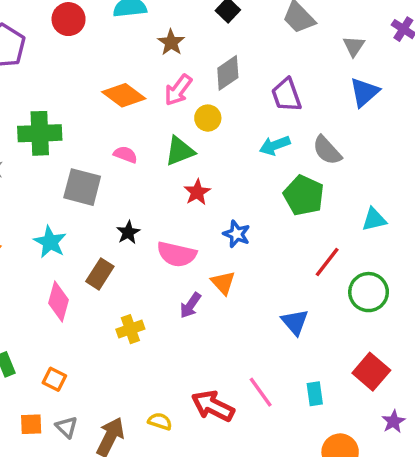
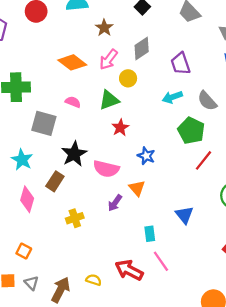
black star: (128, 232) -> (74, 154), size x1.6
red line: (327, 262) -> (204, 160), moved
cyan rectangle: (315, 394) -> (150, 234), moved

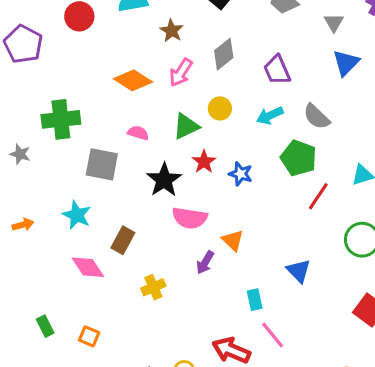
yellow circle: (128, 78) -> (220, 108), moved
black star: (74, 154) -> (164, 180), moved
blue star: (146, 156) -> (241, 174), moved
pink diamond: (27, 199) -> (88, 267), turned -45

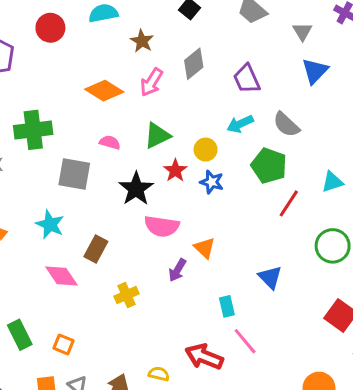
yellow circle: (220, 108) -> (206, 150), moved
green rectangle: (45, 326) -> (20, 335), size x1.4

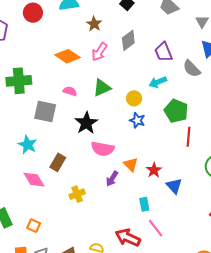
gray semicircle: (286, 125) -> (192, 69), moved
red star: (175, 170) -> (154, 170), moved
red line: (289, 203) -> (188, 137), turned -30

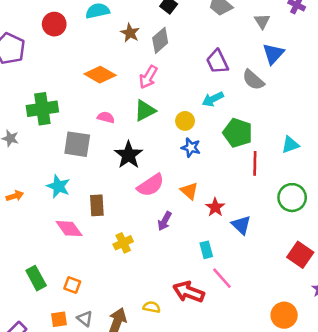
gray diamond: (128, 40) -> (160, 40), moved
pink arrow: (99, 52) -> (148, 77), moved
pink semicircle: (103, 149) -> (151, 185), turned -40
brown rectangle: (58, 162) -> (97, 205), turned -30
orange triangle: (131, 164) -> (189, 191), moved

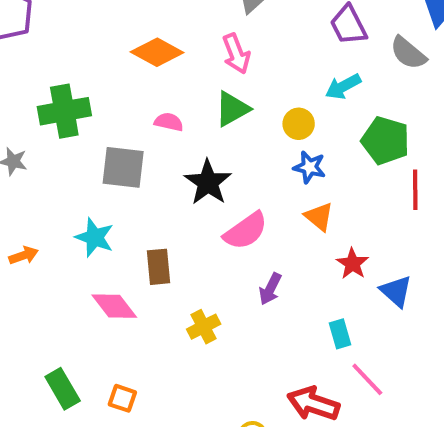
pink arrow: (148, 77) -> (236, 54), turned -50
orange triangle: (189, 191) -> (319, 217), moved

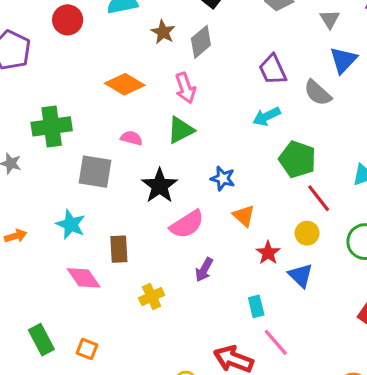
yellow circle: (299, 124) -> (307, 233), moved
blue star: (309, 167) -> (223, 178), moved
red line: (415, 190) -> (319, 198), turned -40

